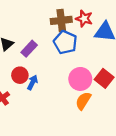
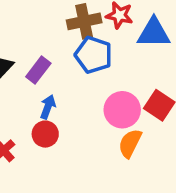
red circle: (20, 75) -> (45, 134), moved
blue arrow: (32, 82) -> (48, 107), moved

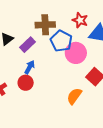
brown cross: (84, 21) -> (45, 25), moved
pink circle: (122, 110) -> (76, 53), moved

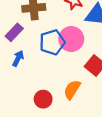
blue pentagon: (61, 41) -> (52, 42), moved, turned 30
red circle: (26, 83) -> (43, 99), moved

